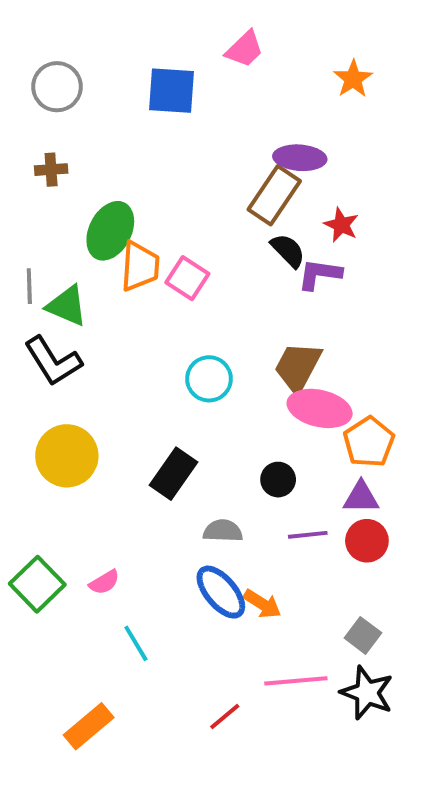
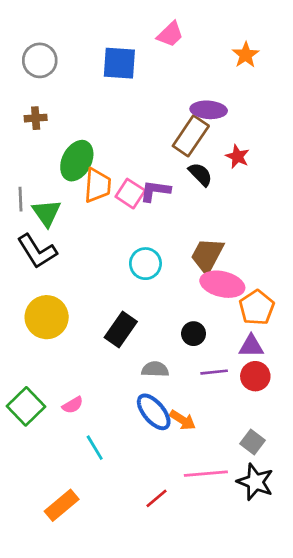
purple L-shape: (320, 274) -> (155, 191), moved
green triangle: (67, 306) -> (47, 213), turned 32

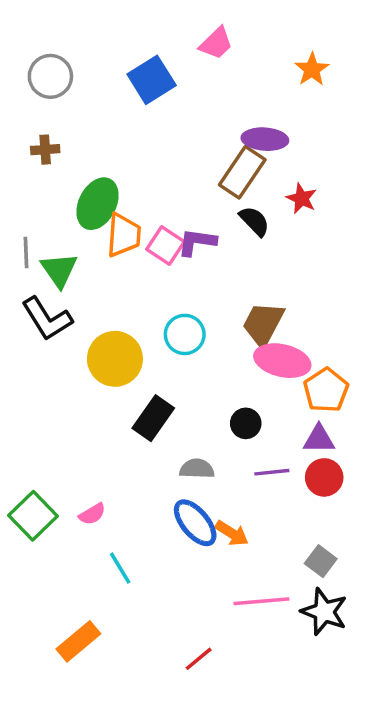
blue square: (119, 63) -> (152, 80), turned -36
yellow circle: (47, 317) -> (115, 359), moved
red line: (156, 498) -> (199, 659), moved

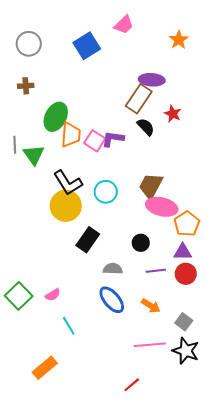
black L-shape: (47, 319) -> (68, 183), moved
orange arrow: (232, 533) -> (151, 306), moved
red line: (199, 659) -> (132, 385), moved

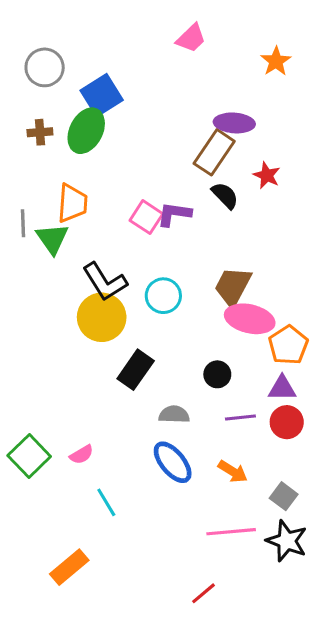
blue square: (87, 46) -> (102, 95), moved
green ellipse: (56, 117) -> (86, 131), moved
orange trapezoid: (71, 135) -> (72, 203), moved

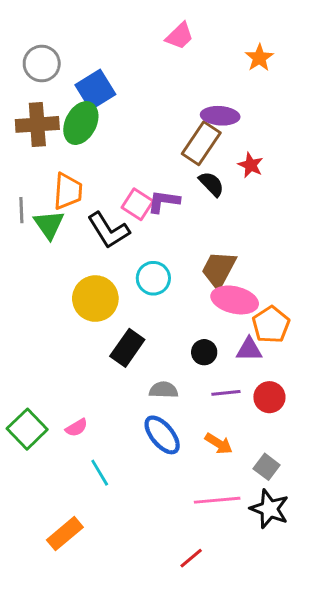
brown cross: (40, 132) -> (37, 124), size x1.8
black L-shape: (105, 282) -> (108, 230), moved
purple triangle: (282, 388) -> (249, 349), moved

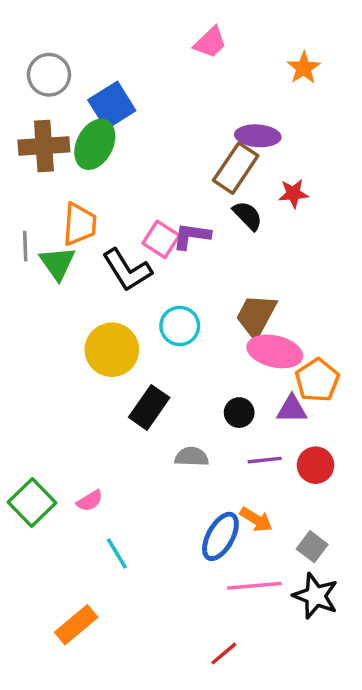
red star: (251, 165) -> (293, 194), turned -30
blue ellipse: (162, 435) -> (220, 536), moved, turned 69

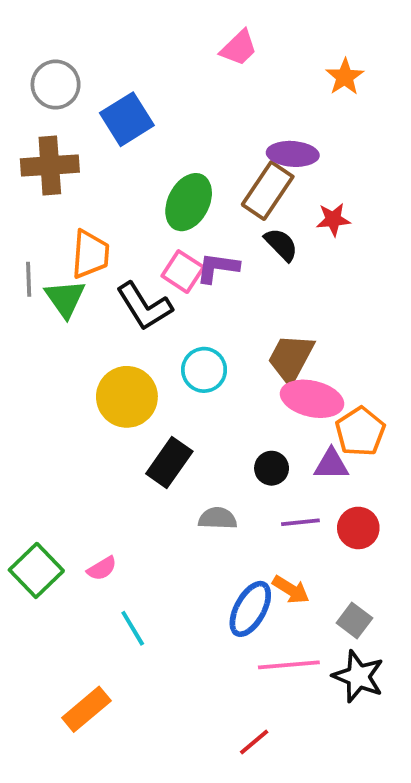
green ellipse: (95, 144) -> (189, 202), moved

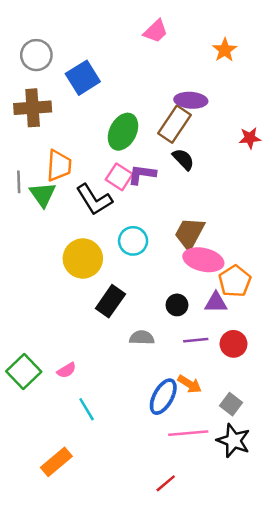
red star: (333, 219) -> (250, 138), moved

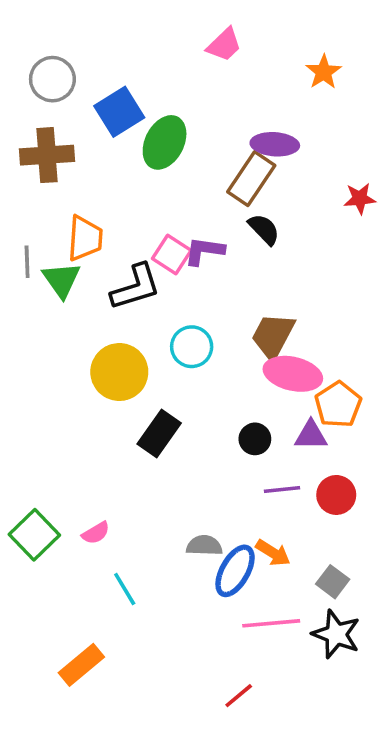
green ellipse: (123, 132) -> (165, 142), moved
black L-shape: (94, 199) -> (136, 287), turned -75
gray semicircle: (142, 338) -> (204, 546), moved

